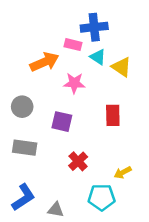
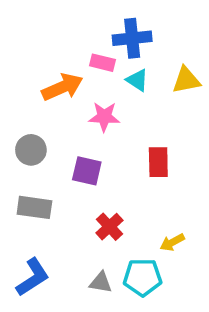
yellow triangle: (121, 67) -> (186, 80), moved, turned -45
gray triangle: (56, 210) -> (101, 282), moved

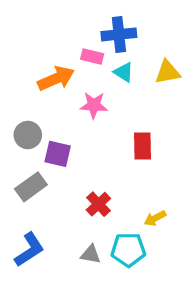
purple square: (87, 171) -> (58, 154), moved
gray rectangle: (34, 207) -> (31, 187), turned -44

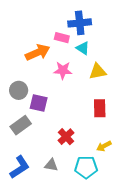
yellow triangle: (168, 72) -> (98, 71), moved
red rectangle: (142, 146) -> (100, 108), moved
gray triangle: (91, 254) -> (51, 165), moved

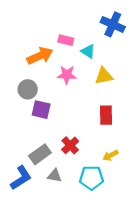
blue cross: (80, 23) -> (113, 24), moved, turned 30
gray circle: (19, 90) -> (28, 89), moved
gray rectangle: (21, 125) -> (40, 154), moved

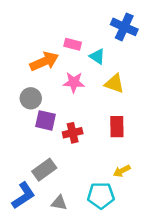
yellow triangle: (104, 76) -> (114, 84), turned 30
red cross: (70, 145) -> (73, 133), moved, turned 30
gray triangle: (55, 176) -> (59, 203), moved

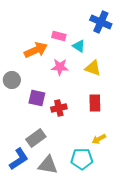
gray circle: (31, 98) -> (12, 80), moved
gray triangle: (59, 203) -> (48, 165), size x1.5

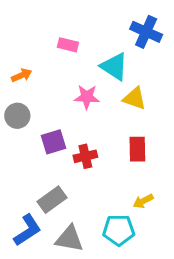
pink rectangle: (59, 36) -> (68, 45), moved
cyan triangle: (79, 46) -> (114, 67), size x1.5
orange arrow: (36, 50) -> (22, 75), moved, size x0.6
purple square: (37, 98) -> (53, 142), turned -30

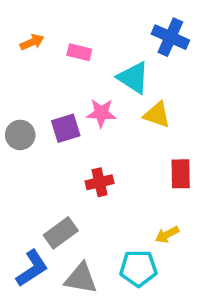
orange arrow: (22, 75) -> (32, 42), moved
purple square: (53, 142) -> (66, 128), moved
red rectangle: (137, 149) -> (181, 174), moved

